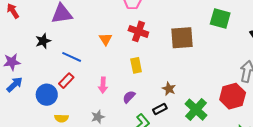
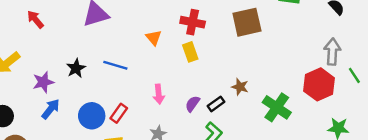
black star: (43, 41) -> (76, 68), moved
yellow rectangle: (136, 65) -> (190, 52), moved
red rectangle: (66, 81) -> (119, 113), moved
black rectangle: (160, 109) -> (216, 104), moved

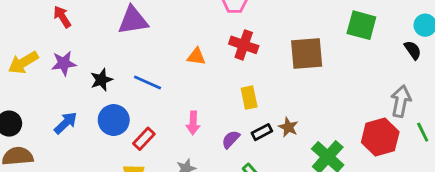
orange triangle: (154, 38) -> (196, 57), turned -49
yellow rectangle: (190, 52) -> (249, 98), moved
purple star: (43, 82) -> (64, 63), moved
black rectangle: (216, 104) -> (262, 132), moved
blue circle: (92, 116) -> (114, 120), moved

